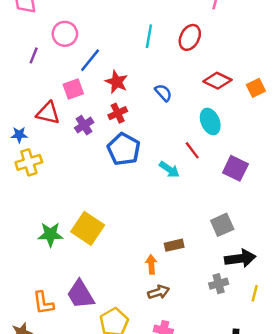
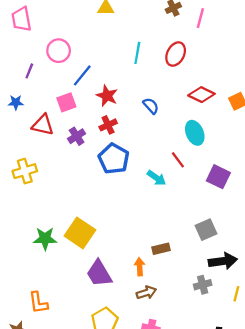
blue star: (19, 135) -> (16, 102), moved
purple trapezoid: (80, 294) -> (99, 273), moved

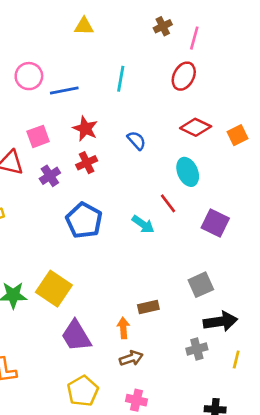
red ellipse: (176, 54) -> (184, 76), moved
blue line: (82, 75) -> (64, 91), moved, turned 40
blue pentagon: (114, 159) -> (84, 220), moved

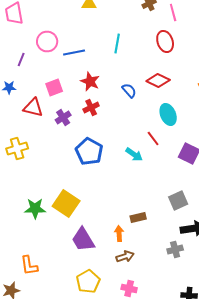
pink line: (194, 38) -> (173, 12), turned -30
red ellipse: (184, 76) -> (165, 42), turned -45
red diamond: (196, 127) -> (158, 80), moved

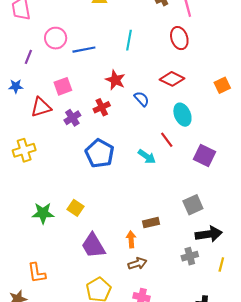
red star: (90, 82) -> (115, 80), moved
blue semicircle: (129, 90) -> (142, 99), moved
red triangle: (33, 108) -> (41, 107), turned -30
yellow square: (66, 204) -> (76, 208), size x0.6

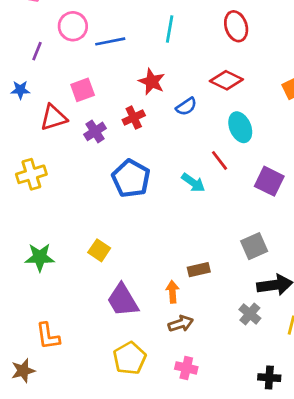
blue semicircle: (142, 99) -> (186, 106), turned 98
green star: (43, 213) -> (40, 257), moved
gray cross: (190, 256) -> (250, 314), turned -35

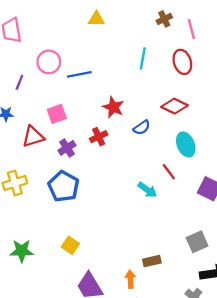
cyan line: (170, 29) -> (143, 59), moved
blue pentagon: (131, 178) -> (64, 186), moved

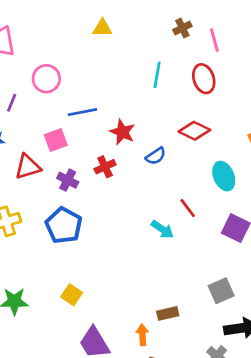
blue line: (79, 74) -> (82, 112), moved
cyan ellipse: (186, 145) -> (224, 176), moved
purple cross: (67, 148) -> (68, 180), turned -30

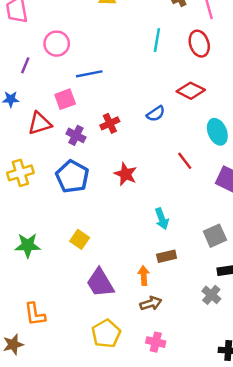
red star: (122, 132) -> (126, 174), moved
cyan arrow: (162, 229) -> (162, 219), moved, turned 35

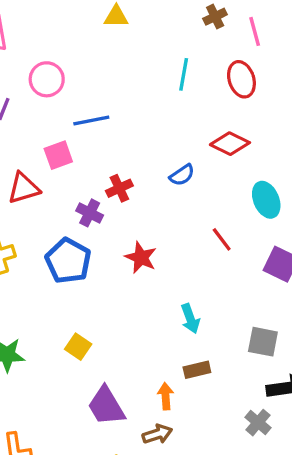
purple cross: (76, 135) -> (90, 213), moved
gray square: (215, 236) -> (263, 342), turned 35
brown arrow: (151, 303) -> (157, 434), moved

